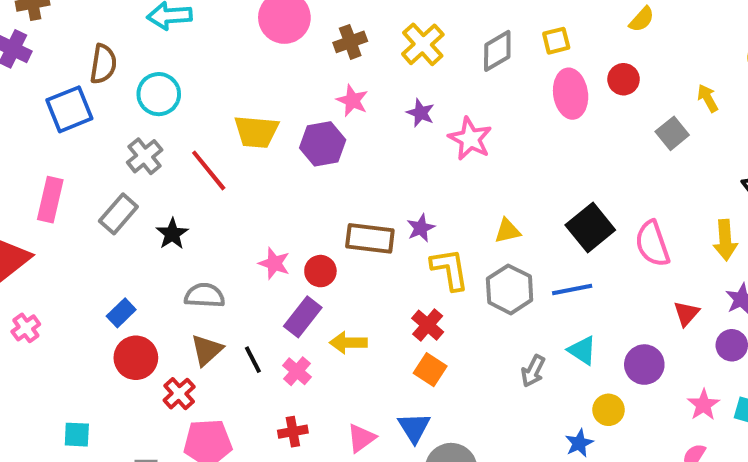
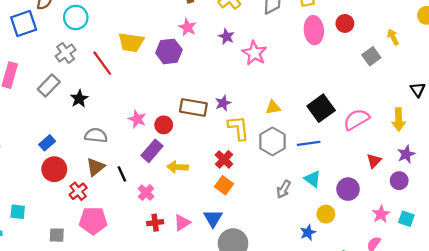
pink semicircle: (652, 244) -> (356, 119), turned 76
pink cross: (297, 371) -> (146, 192), moved
red cross: (293, 432) -> (155, 223), moved

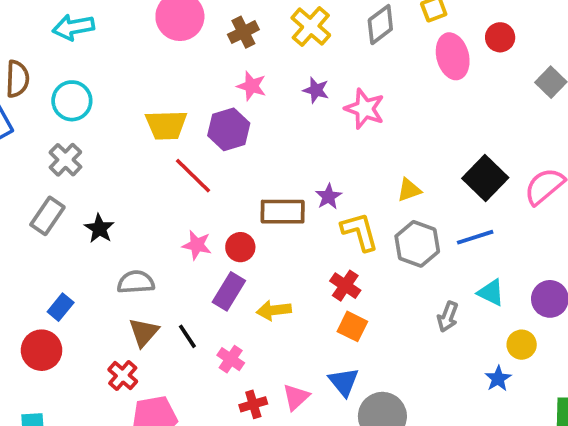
red line: (102, 63) -> (193, 176), moved
red circle: (54, 169) -> (42, 350), moved

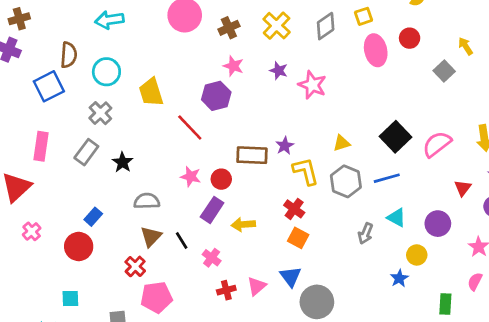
yellow trapezoid: (166, 125) -> (151, 92), moved, turned 72

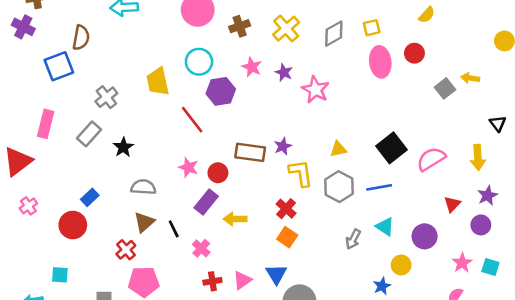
yellow arrow: (466, 46) -> (470, 78), moved, turned -54
pink star: (233, 66) -> (252, 67), moved
cyan circle: (106, 72) -> (199, 62), moved

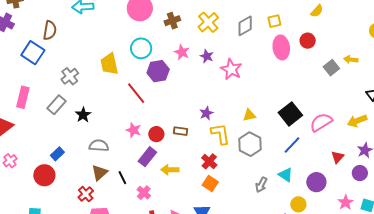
blue square: (59, 66) -> (33, 53), turned -35
brown rectangle: (250, 152) -> (181, 131), moved, size x0.6
yellow arrow: (478, 157) -> (357, 121), turned 72
blue line: (379, 187) -> (292, 145), moved, turned -36

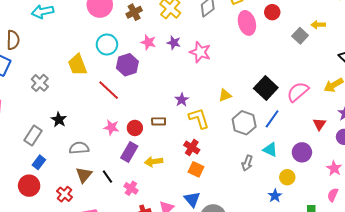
gray rectangle: (57, 105) -> (33, 135), moved
gray hexagon: (250, 144) -> (244, 123), moved
red cross: (86, 194) -> (65, 194), moved

